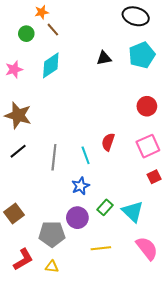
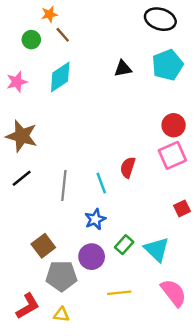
pink square: (148, 146) -> (172, 155), moved
brown square: (14, 214) -> (43, 246), moved

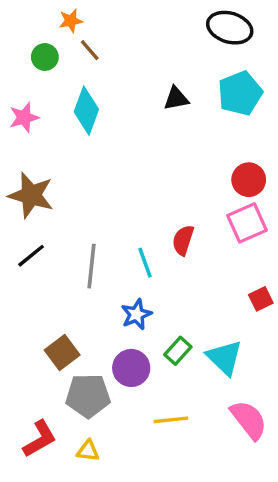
cyan diamond: (60, 77) -> (86, 111), turned -36

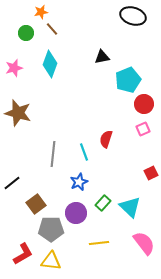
cyan pentagon: (240, 93) -> (128, 80), moved
pink square: (247, 223) -> (143, 129), size x0.6
black line: (31, 256) -> (12, 183), moved
yellow triangle: (88, 451) -> (51, 261), size x1.5

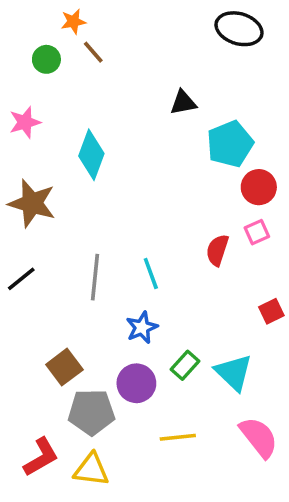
cyan diamond: (50, 64) -> (91, 155), moved
red semicircle: (106, 139) -> (217, 250), moved
black line: (12, 183) -> (21, 279), moved

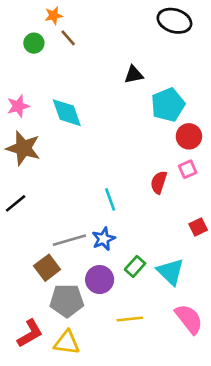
pink star: (25, 122) -> (18, 106), moved
cyan diamond: (91, 155) -> (67, 113), turned -40
gray line: (95, 277) -> (69, 240), moved, turned 68

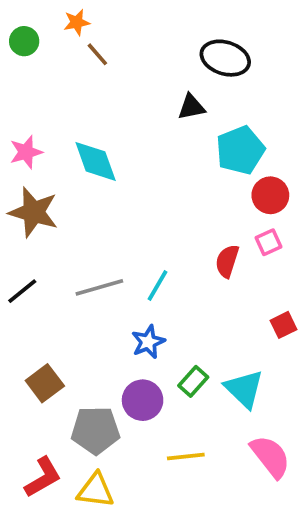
black ellipse: (174, 21) -> (225, 58), moved
green circle: (34, 43) -> (24, 41), moved
cyan line: (110, 199) -> (158, 285), turned 50
gray line: (69, 240) -> (99, 287), moved
brown square: (47, 268) -> (45, 383), moved

